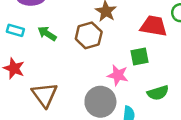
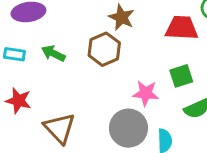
green square: (139, 56) -> (181, 76), moved

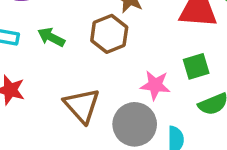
brown triangle: (60, 128) -> (82, 105), moved

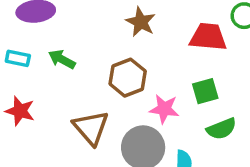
brown hexagon: (109, 34) -> (128, 78), moved

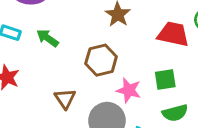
brown triangle: (91, 128) -> (65, 99), size x0.7

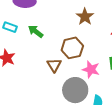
brown triangle: (65, 99) -> (54, 65), moved

